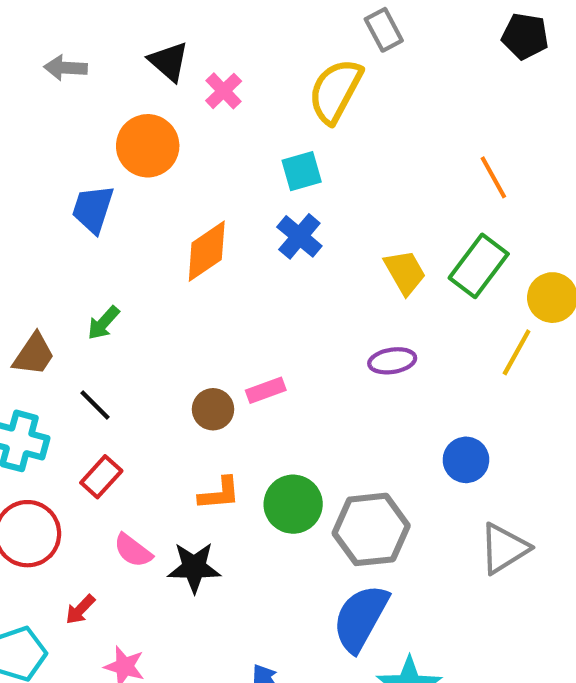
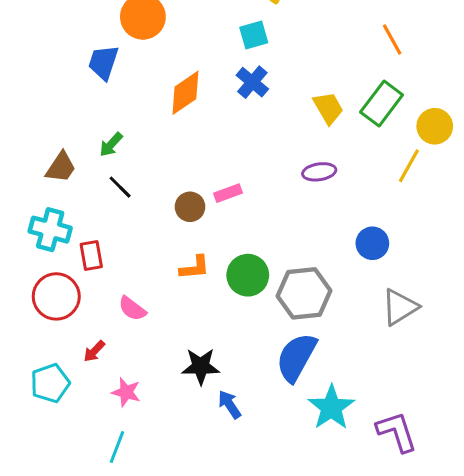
black line: (95, 405) -> (120, 187), moved
red rectangle: (101, 477) -> (91, 255), moved, turned -52
black star: (194, 567) -> (201, 366), moved

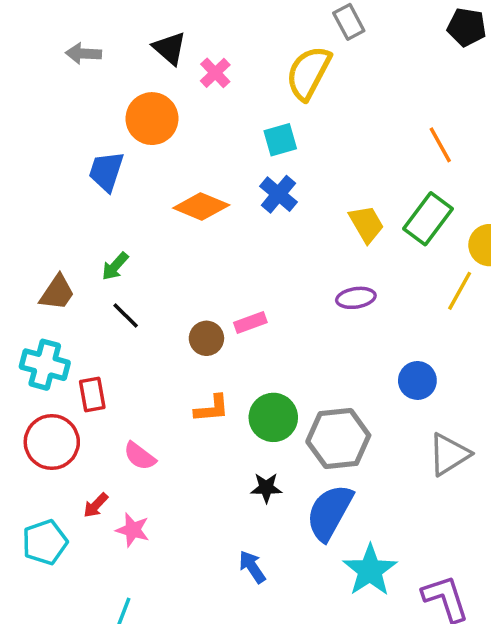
orange diamond: (185, 93) -> (201, 206), turned 57
black star: (201, 366) -> (266, 488), moved, size x0.7
pink star: (126, 392) -> (133, 530), moved

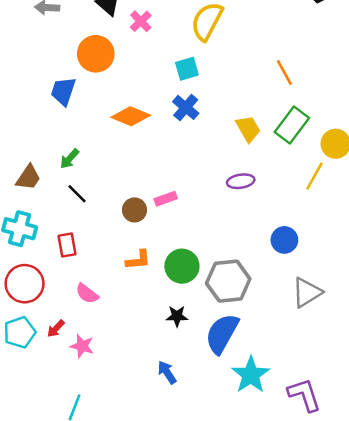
orange line: (440, 145) -> (284, 73), moved
red rectangle: (92, 395) -> (67, 245), moved
cyan pentagon: (45, 542) -> (20, 332), moved

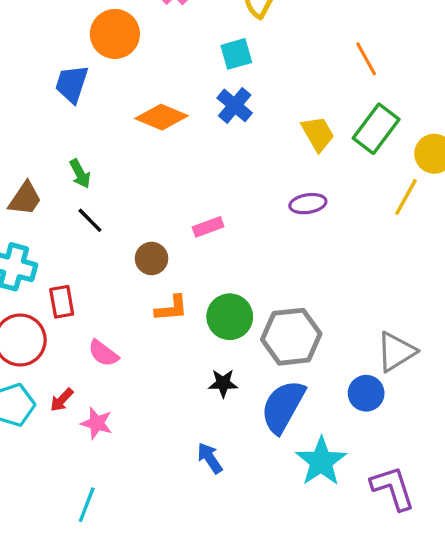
green arrow: (70, 159) -> (80, 174), turned -70
brown circle: (134, 210) -> (152, 259), moved
blue circle: (284, 240) -> (366, 393), moved
red rectangle: (67, 245) -> (62, 302), moved

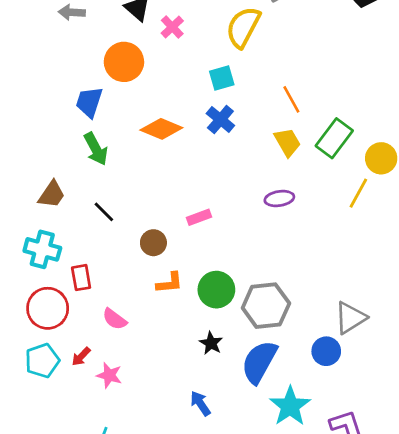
orange line: (366, 59) -> (291, 99), moved
green arrow: (80, 174) -> (96, 149), moved, size x1.4
black star: (223, 383) -> (211, 343), turned 30

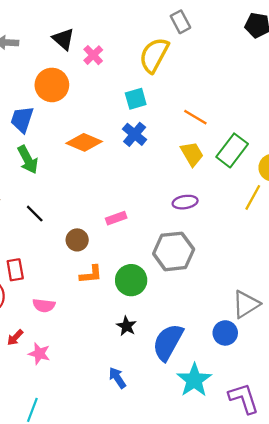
orange line: (291, 99) -> (195, 117), turned -30
gray hexagon: (266, 306) -> (174, 251), moved
pink semicircle: (115, 319) -> (44, 305), turned -30

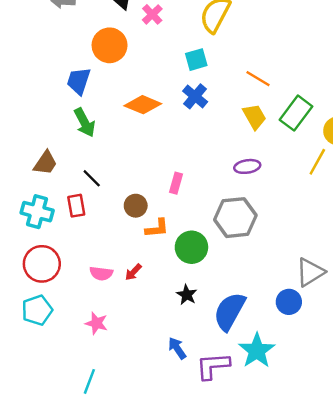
pink rectangle: (116, 218) -> (176, 183), turned -54
red rectangle: (15, 270) -> (76, 206), moved
orange L-shape: (91, 274) -> (157, 228), moved
red arrow: (15, 338) -> (133, 272), moved
purple L-shape: (244, 398) -> (213, 366), moved, turned -76

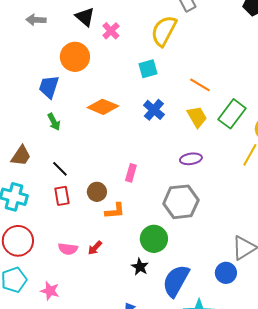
blue cross: (195, 96) -> (154, 110), moved
green arrow: (85, 123) -> (54, 122), size x0.7
red rectangle: (76, 206) -> (62, 196), moved
green circle: (191, 247) -> (154, 239), moved
pink star: (96, 323) -> (50, 291), moved

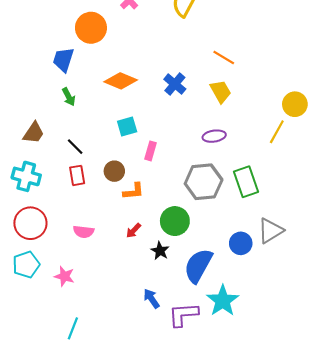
cyan square: (148, 69) -> (127, 127), moved
green rectangle: (232, 114) -> (246, 182), moved, turned -56
red arrow: (95, 248) -> (133, 231), moved
blue circle: (226, 273) -> (241, 243), moved

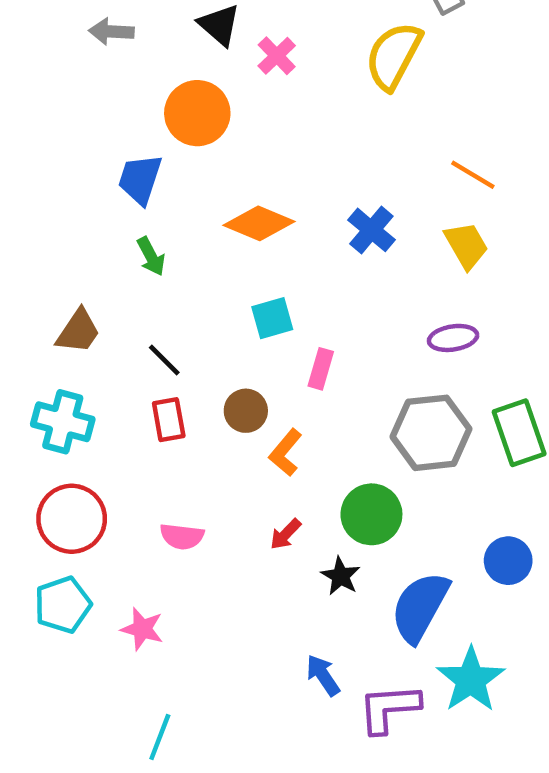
orange L-shape: (133, 191) -> (285, 453), turned 135

